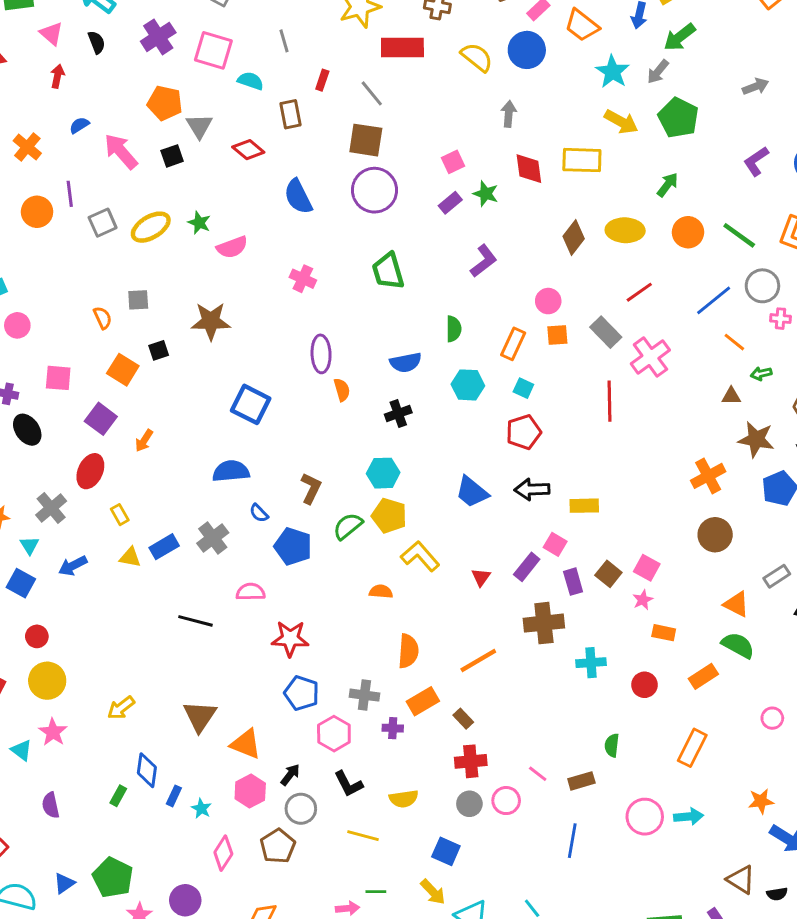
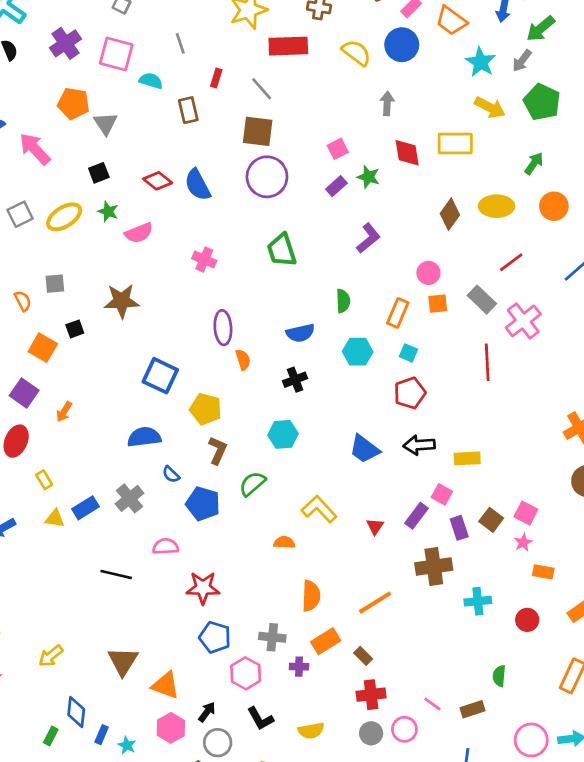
red diamond: (248, 150) -> (158, 181), moved
black square: (172, 156) -> (99, 173), moved
yellow pentagon: (389, 516) -> (206, 409), moved

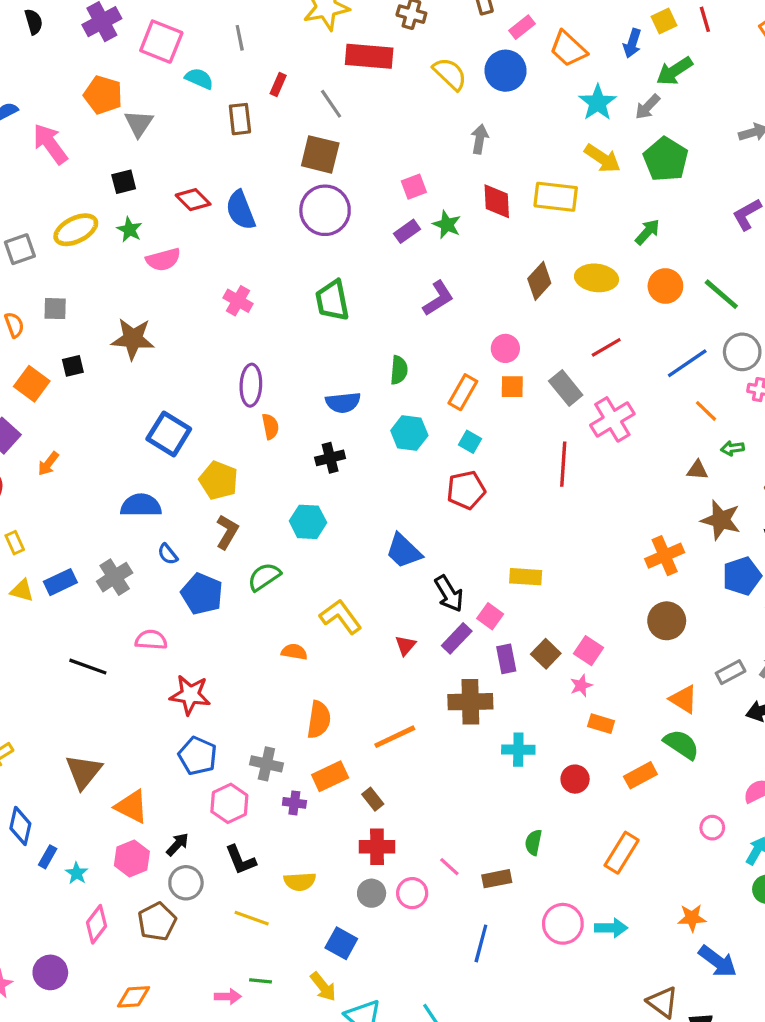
gray square: (20, 214) -> (20, 249), moved
black arrow: (419, 445) -> (449, 594), moved, turned -124

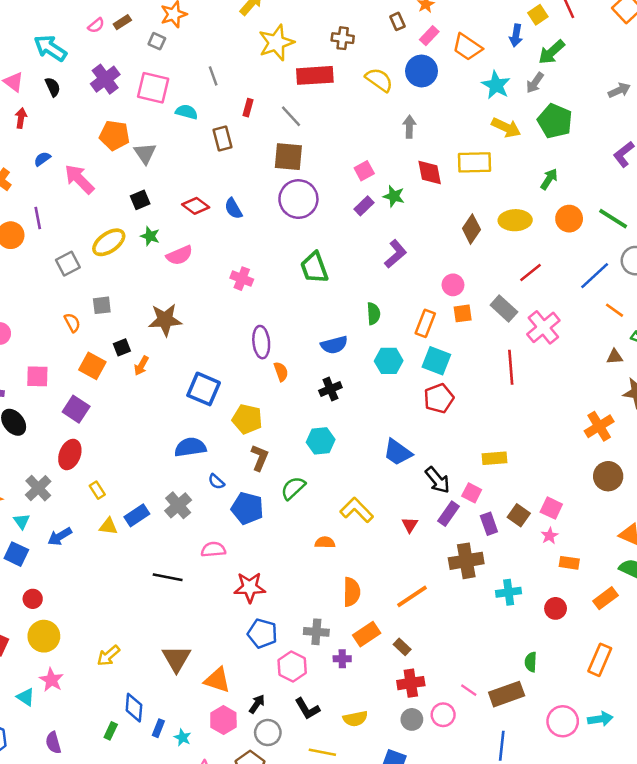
blue semicircle: (241, 210) -> (233, 208), size x0.7
cyan square: (470, 442) -> (436, 361), size x1.6
orange arrow: (48, 464) -> (141, 366), moved
brown rectangle: (497, 879) -> (507, 694), size x1.5

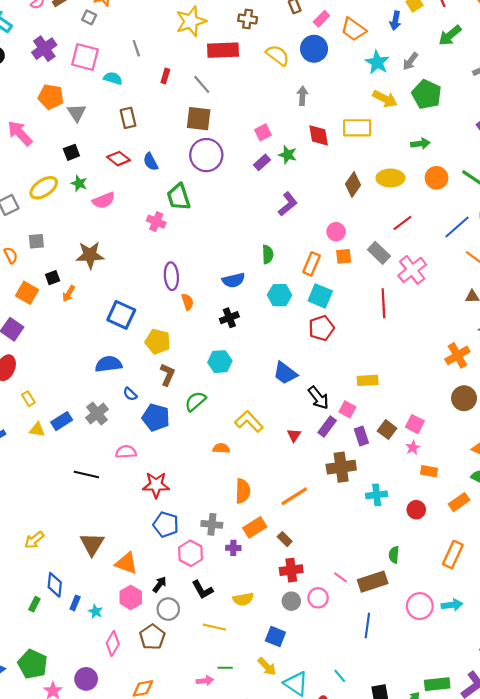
green arrow: (552, 52) -> (450, 35), moved
brown rectangle: (223, 138) -> (128, 118), moved
green arrow: (549, 179) -> (420, 144), turned 48
green trapezoid: (314, 268) -> (179, 197), moved

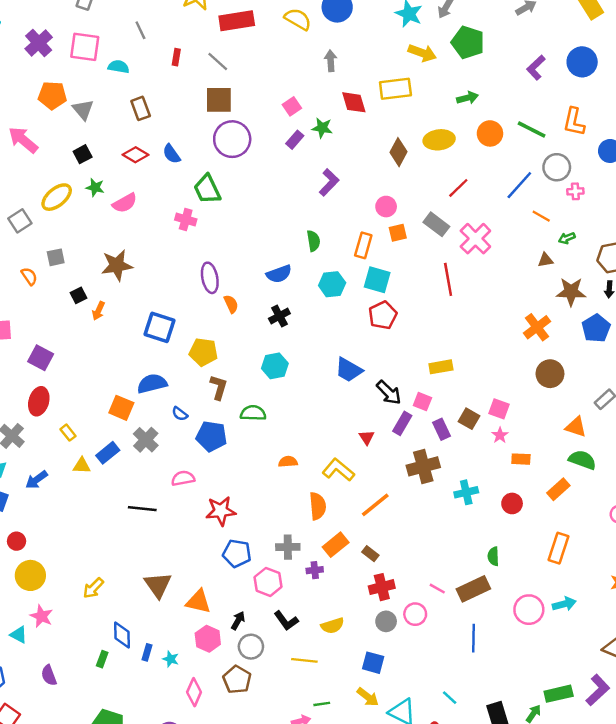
orange square: (27, 293) -> (121, 408), moved
green semicircle: (195, 401) -> (253, 413), turned 50
yellow L-shape: (249, 421) -> (338, 470), moved

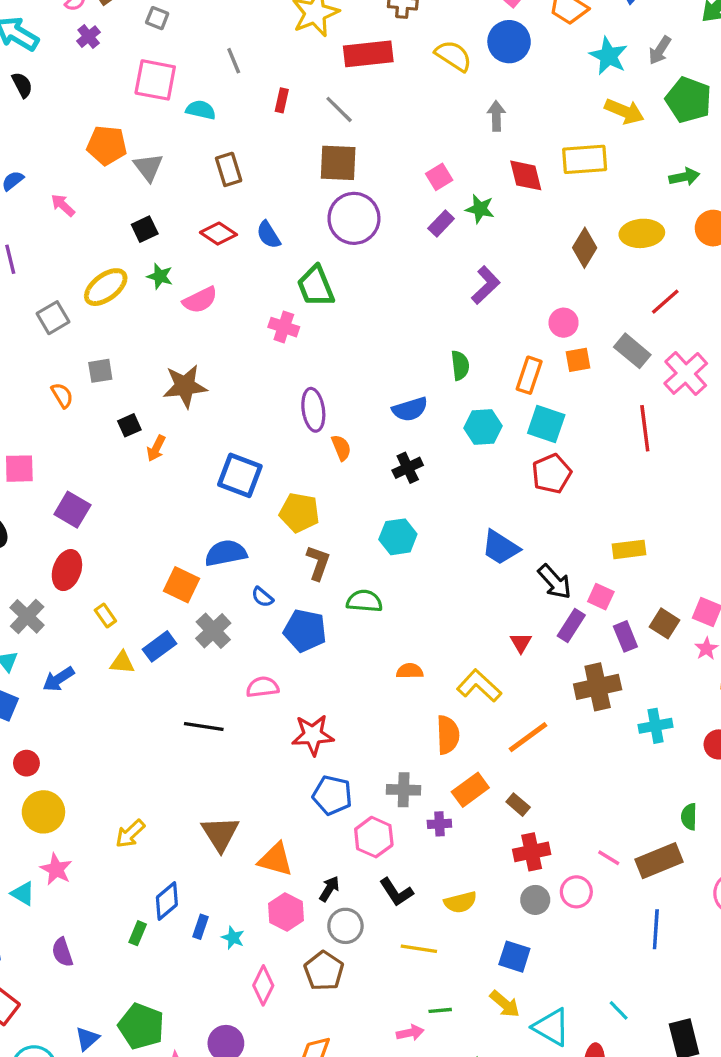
purple cross: (39, 43) -> (89, 37), moved, size x0.6
pink arrow: (23, 140) -> (63, 205), size x0.6
blue diamond: (122, 635) -> (167, 901), turned 48

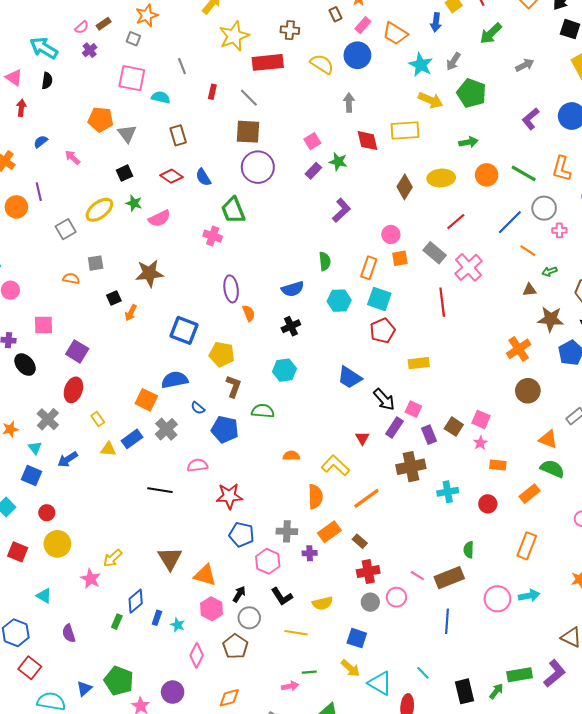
black semicircle: (22, 85) -> (47, 81), turned 35
orange semicircle: (62, 395) -> (71, 279), turned -49
yellow rectangle: (629, 549) -> (419, 363), moved
pink star: (56, 869) -> (91, 579), moved

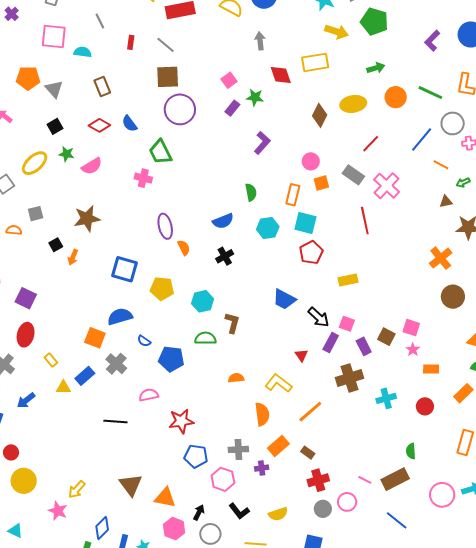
cyan hexagon: (284, 370) -> (203, 301), moved
brown L-shape: (234, 386) -> (232, 323), moved
blue line: (447, 621) -> (397, 520), turned -50

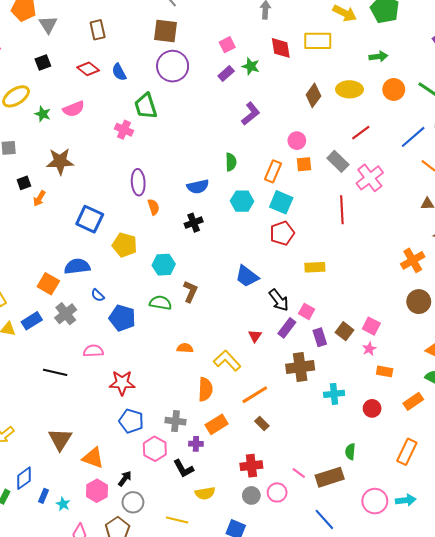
green star: (67, 154) -> (43, 114), moved
brown rectangle: (308, 453) -> (262, 423), moved
black L-shape: (239, 511) -> (184, 468), moved

